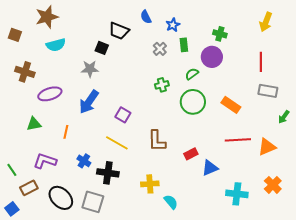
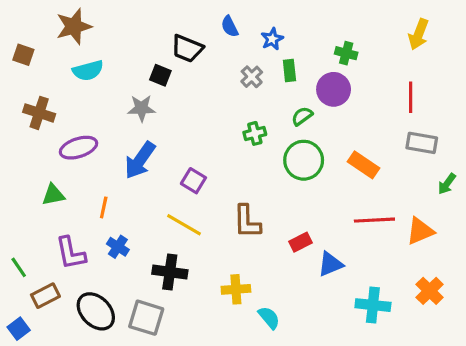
purple L-shape: (45, 161) -> (71, 253), turned -120
blue cross: (84, 161) -> (118, 247), moved

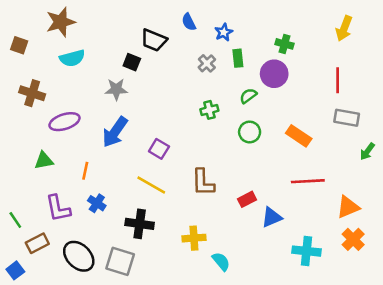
green circle: (304, 160) -> (250, 132), size x0.7
orange triangle: (420, 231) -> (348, 207), moved

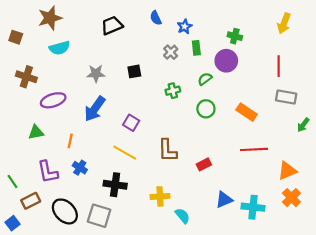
black trapezoid: (154, 40) -> (112, 25), moved, turned 135
black square: (132, 62) -> (134, 71), moved, turned -32
blue triangle: (272, 217) -> (224, 200), moved

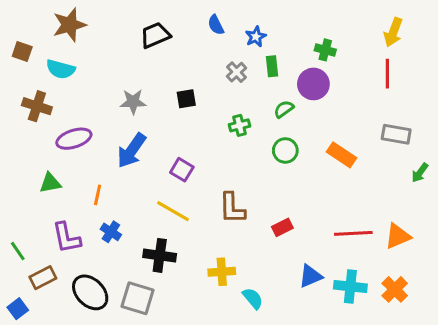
cyan semicircle: (60, 48) -> (61, 69), moved, turned 30
red line: (279, 66) -> (387, 74), moved
red line: (254, 149) -> (353, 233), moved
orange cross: (291, 198) -> (395, 289), moved

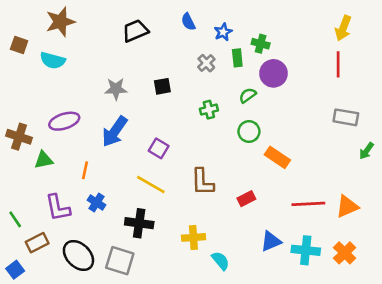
green cross: (325, 50) -> (261, 44), moved
brown cross: (37, 106) -> (19, 137), moved
orange rectangle: (341, 155) -> (277, 157), moved

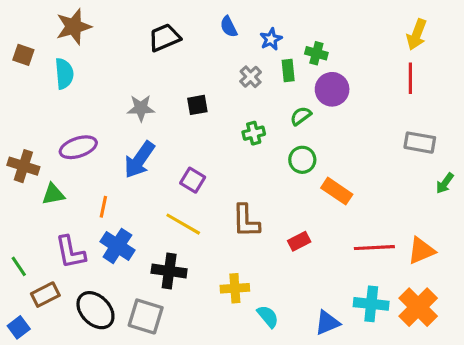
cyan semicircle: (53, 60) -> (64, 74), turned -110
blue cross: (97, 203) -> (117, 246), size x1.5
blue triangle: (271, 241) -> (327, 323), moved
orange cross: (345, 253) -> (418, 307), size x1.4

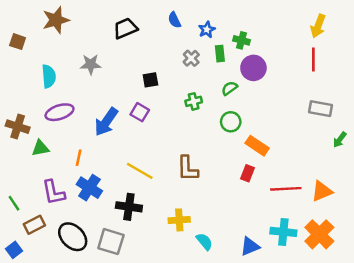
cyan semicircle: (64, 74) -> (49, 76), moved
gray star: (141, 108) -> (91, 64), moved
purple square: (193, 180) -> (140, 112), moved
red rectangle: (299, 241) -> (247, 173), moved, turned -42

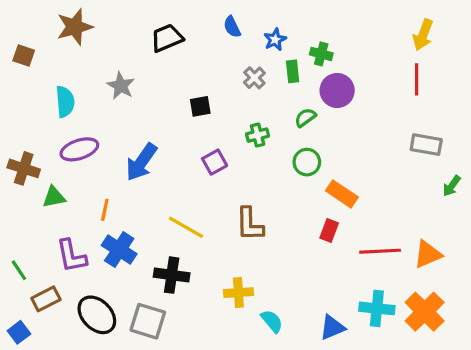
gray star: (91, 64) -> (121, 86), turned 30
purple square: (140, 112) -> (215, 162), moved, turned 30

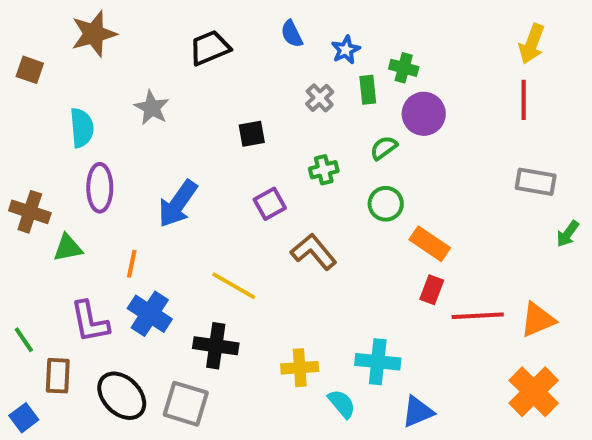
purple ellipse: (79, 149) -> (100, 188), turned -72
brown L-shape: (250, 224) -> (314, 252), moved, turned 141
red rectangle: (329, 230) -> (432, 290), moved
brown rectangle: (46, 299) -> (58, 376), turned -60
cyan cross: (377, 308) -> (378, 362), moved

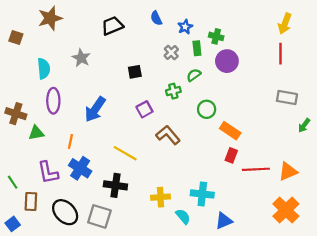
green semicircle: (384, 148) -> (194, 75), moved

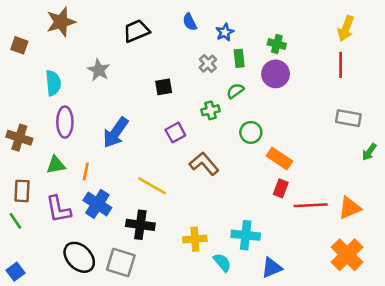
green cross: (216, 36) -> (277, 44), moved
green triangle: (36, 133) -> (56, 165), moved
brown rectangle: (31, 201) -> (22, 191), moved

